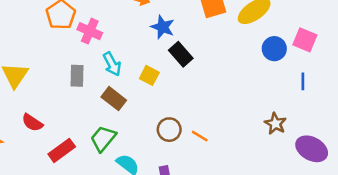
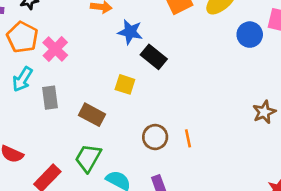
pink cross: (90, 31) -> (55, 49), turned 30
cyan arrow: (112, 64) -> (22, 79), moved, turned 70
brown star: (275, 124) -> (264, 112), turned 30
orange line: (200, 136) -> (188, 138), turned 56

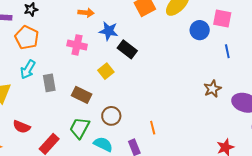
pink cross: (55, 49) -> (77, 45), moved, turned -30
yellow square: (125, 84) -> (106, 71), turned 35
brown circle: (155, 137) -> (111, 116), moved
orange line: (188, 138) -> (153, 128), moved

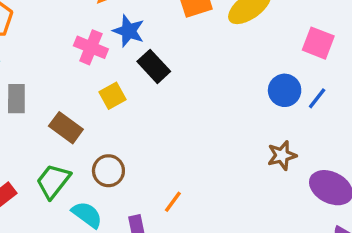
blue circle: (200, 30) -> (285, 90), moved
pink cross: (77, 45) -> (91, 47), moved
blue line: (227, 51) -> (317, 98), turned 40
orange line: (153, 128) -> (173, 202), turned 40

